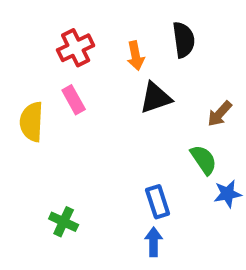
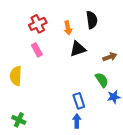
brown arrow: (220, 114) -> (110, 57), turned -152
yellow semicircle: (32, 122) -> (16, 76), moved
green cross: (64, 222) -> (19, 120), moved

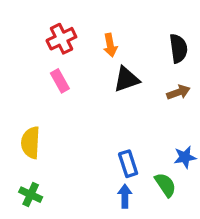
black semicircle: (92, 20) -> (178, 48), moved
yellow semicircle: (16, 76) -> (31, 143), moved
green semicircle: (102, 80) -> (165, 185), moved

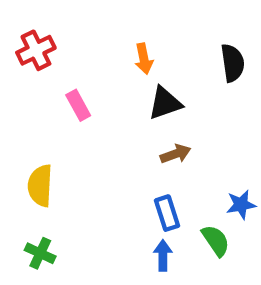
red cross: (61, 39) -> (36, 50), moved
brown arrow: (178, 92) -> (175, 154), moved

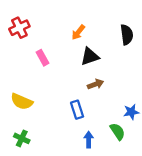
orange arrow: (144, 59) -> (78, 32), turned 49
yellow semicircle: (40, 186) -> (22, 102), turned -70
blue rectangle: (167, 213) -> (77, 110), moved

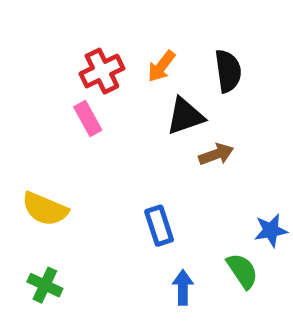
red cross: (19, 28) -> (102, 71), moved
black semicircle: (127, 35) -> (228, 71), moved
brown arrow: (96, 84) -> (216, 154), moved

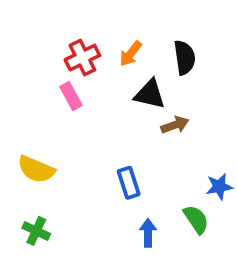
black triangle: (185, 116) -> (150, 94), turned 32

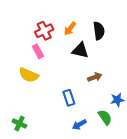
brown arrow: (175, 125) -> (95, 77), moved
yellow semicircle: (36, 169) -> (29, 75), moved
blue arrow: (148, 233) -> (79, 125), turned -120

